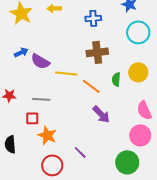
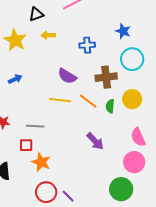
brown cross: (97, 52) -> (106, 77), moved
purple semicircle: (40, 61) -> (67, 76), moved
orange line: (91, 86) -> (88, 101), moved
purple line: (80, 152) -> (68, 196), moved

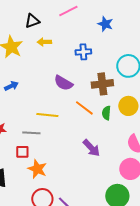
blue star: (123, 31) -> (105, 24), moved
yellow line: (60, 100) -> (47, 115), moved

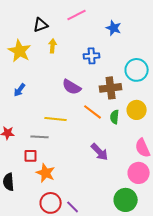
yellow arrow: (44, 42) -> (53, 46), turned 96
blue arrow: (11, 86) -> (20, 90), turned 152

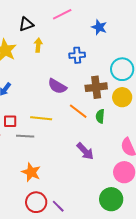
yellow circle: (137, 110) -> (122, 97), moved
red square: (31, 156) -> (10, 121), moved

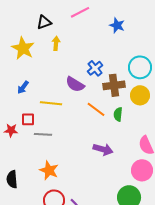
blue cross: (77, 55) -> (95, 68), moved, turned -35
yellow line: (41, 118) -> (51, 103), moved
purple arrow: (85, 151) -> (103, 149), turned -30

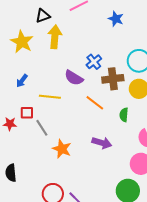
yellow arrow: (56, 43) -> (55, 37), size x1.6
green semicircle: (118, 114) -> (124, 115), moved
gray line: (43, 134) -> (42, 128), turned 54
orange star: (49, 170) -> (62, 149), moved

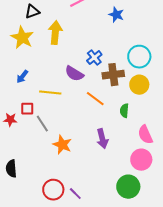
black triangle: (43, 16) -> (32, 12), moved
purple arrow: (102, 143) -> (102, 139), turned 60

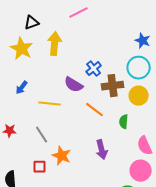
blue star: (116, 15) -> (143, 41), moved
red square: (27, 109) -> (40, 167), moved

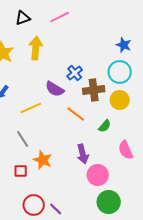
black triangle: (32, 23) -> (23, 18), moved
yellow line: (50, 104) -> (31, 108), turned -30
green semicircle: (124, 122) -> (105, 126), turned -144
pink circle: (141, 171) -> (98, 175), moved

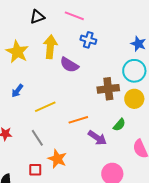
pink line: (60, 17) -> (74, 16), turned 48
blue cross: (75, 73) -> (88, 40), moved, turned -35
purple semicircle: (55, 89) -> (69, 65), moved
orange line: (76, 114) -> (78, 120), moved, turned -54
purple arrow: (83, 154) -> (97, 138), moved, turned -42

